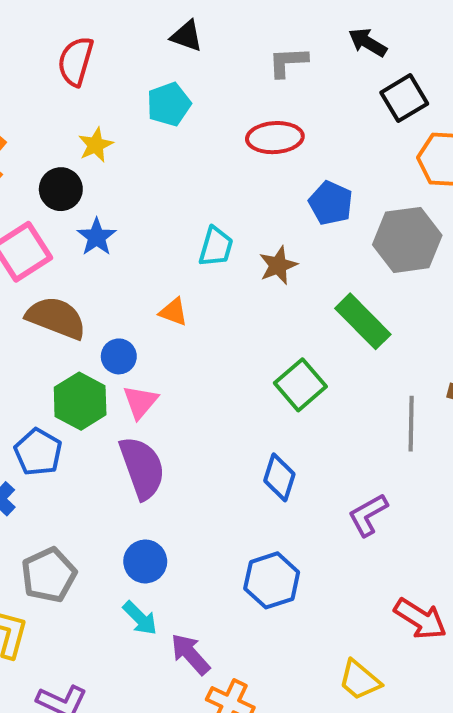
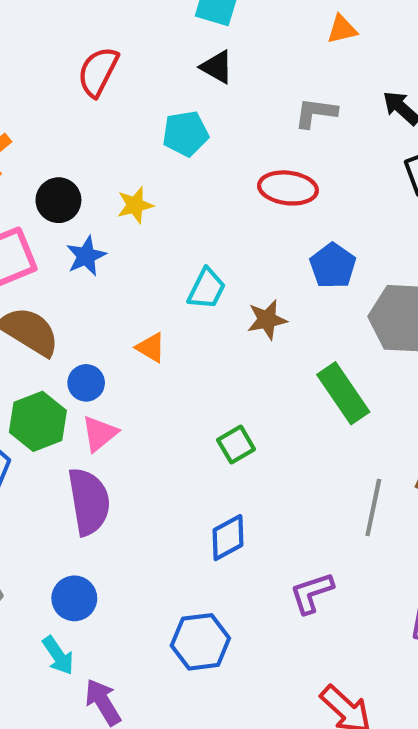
yellow star: (96, 145) -> (135, 205), moved
green square: (300, 385) -> (236, 445), moved, size x0.7
blue diamond: (279, 477) -> (228, 538), turned 33

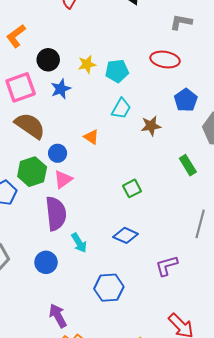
cyan pentagon: (185, 134) -> (117, 71), moved
green rectangle: (343, 393) -> (188, 165), size x0.7
blue diamond: (228, 538) -> (126, 235), turned 50
cyan arrow: (58, 656) -> (79, 243), moved

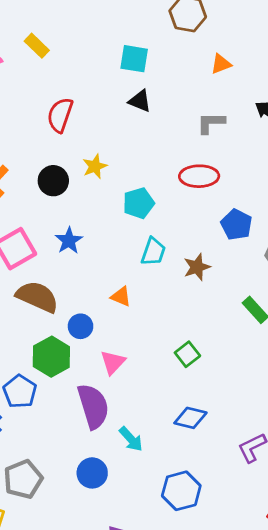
black circle: (48, 60) -> (53, 181), moved
yellow star: (87, 64) -> (95, 166), moved
pink triangle: (63, 179) -> (113, 362), moved

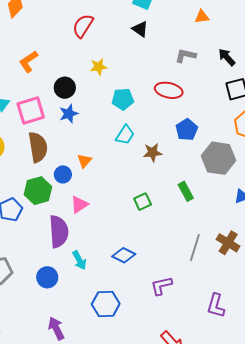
black circle: (53, 181) -> (65, 88), moved
brown semicircle: (37, 297) -> (38, 147), turned 44
orange triangle: (121, 297) -> (84, 161), moved, turned 35
green square: (187, 354) -> (143, 202), moved

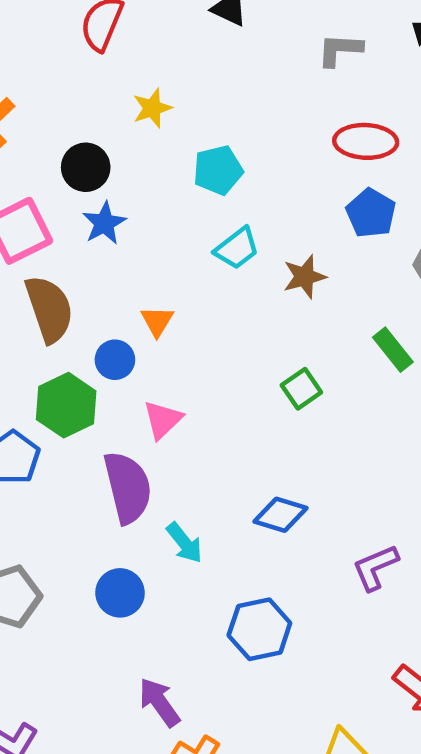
red ellipse: (169, 90) -> (366, 141), moved
cyan trapezoid: (125, 135) -> (237, 248), turned 30

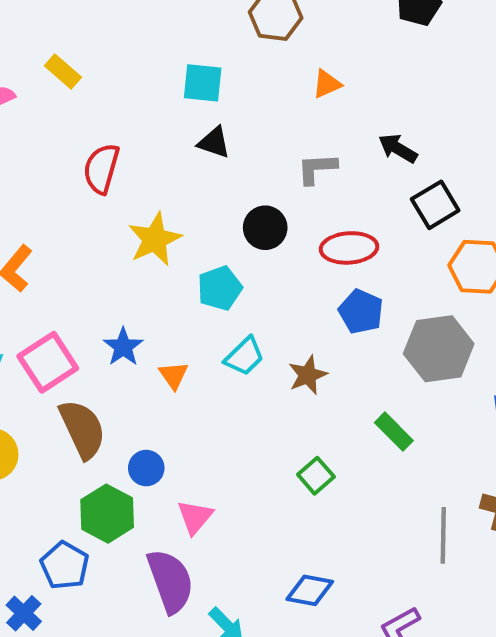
yellow star: (152, 108) -> (155, 239), size x1.5
black circle: (86, 167) -> (265, 228), moved
orange triangle: (157, 321) -> (173, 375), moved

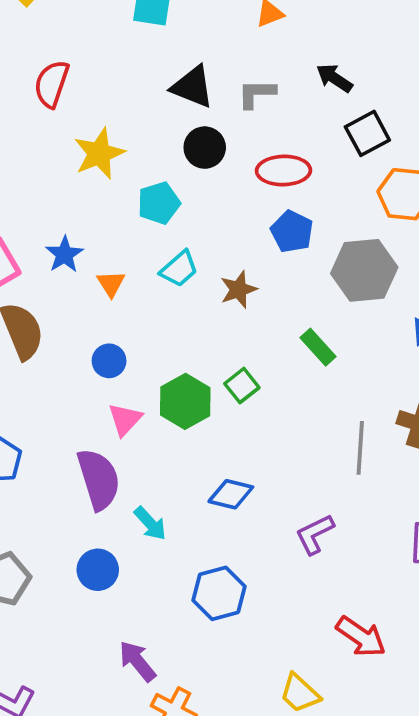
black triangle: (214, 143) -> (192, 87), moved, size x1.4
blue circle: (146, 468) -> (109, 361), moved
green hexagon: (107, 514) -> (185, 401), moved

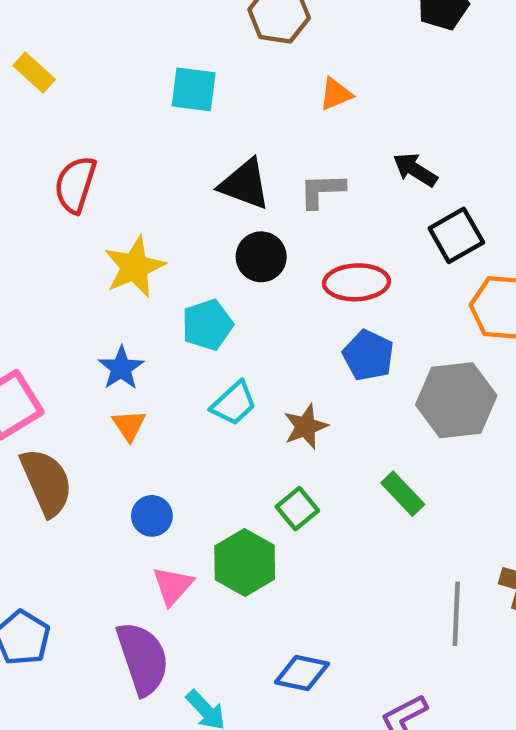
blue star: (64, 254) -> (121, 368), moved
orange triangle: (111, 284) -> (129, 425), moved
green square: (242, 386) -> (297, 509), moved

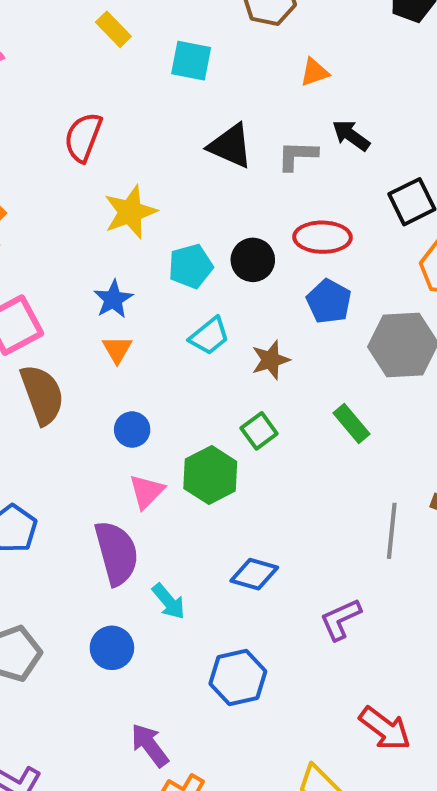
yellow rectangle: (34, 72) -> (113, 29), moved
black arrow: (415, 170) -> (351, 135), moved
black circle: (261, 257) -> (253, 260), moved

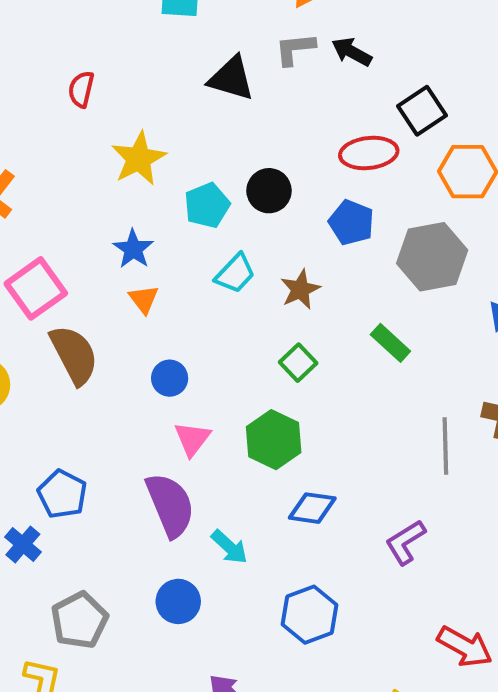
red semicircle: (83, 137) -> (81, 89), size x0.7
gray L-shape: (297, 155) -> (295, 49), moved
red ellipse: (322, 237) -> (369, 153), moved
green hexagon: (210, 475) -> (274, 440), moved

